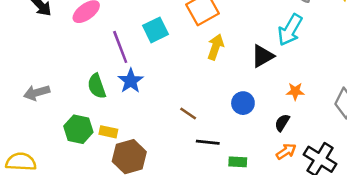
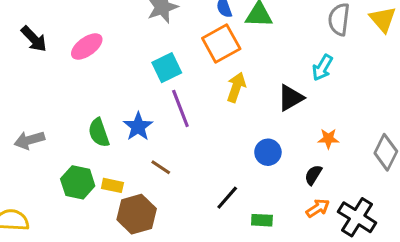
cyan arrow: (290, 30) -> (322, 68), size x0.7
purple line: (120, 47) -> (180, 108), moved
brown line: (188, 114) -> (161, 167), moved
black line: (208, 142) -> (227, 198), turned -55

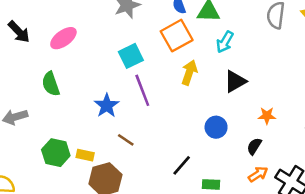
cyan arrow: (322, 68) -> (225, 42), moved
green semicircle: (99, 133) -> (51, 84), moved

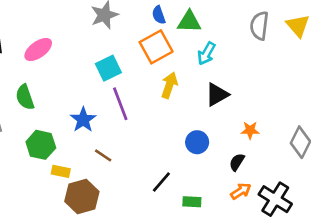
green hexagon: (56, 153) -> (41, 145), moved

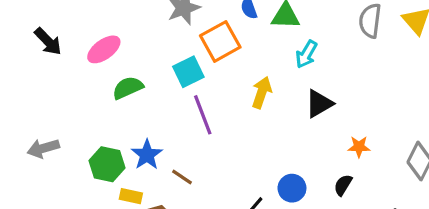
orange square: (156, 47) -> (220, 41), moved
green semicircle: (25, 97) -> (128, 88), moved, turned 85
blue star: (83, 120) -> (147, 155), moved
blue circle: (197, 142) -> (292, 188), moved

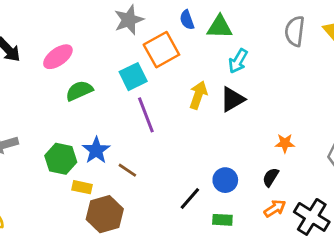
black triangle: (319, 104) -> (232, 99), moved

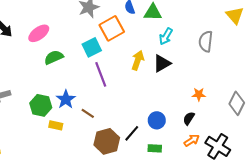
gray semicircle: (295, 31) -> (206, 41), moved
brown hexagon: (105, 214) -> (107, 141), moved

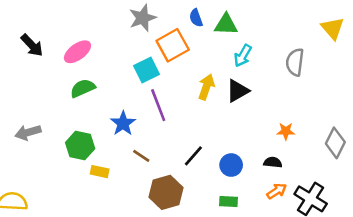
green semicircle: (54, 57) -> (83, 88), moved
blue star: (66, 99) -> (123, 123), moved
black semicircle: (189, 118) -> (273, 162), turned 64
black line: (132, 133) -> (193, 156), moved

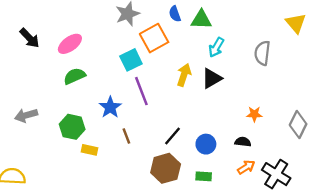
brown line: (141, 156) -> (126, 136), turned 35
brown hexagon: (166, 192) -> (166, 168), moved

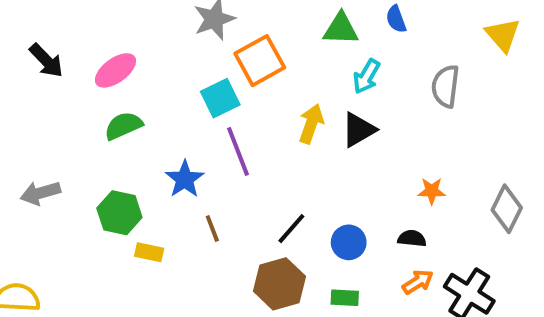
blue semicircle: (175, 14) -> (396, 19), moved

